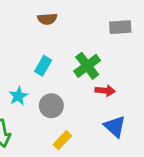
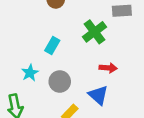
green cross: (87, 66) -> (94, 32), moved
blue triangle: (115, 126) -> (98, 95), moved

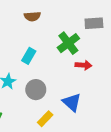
red arrow: (108, 68) -> (83, 65), moved

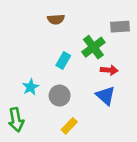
cyan rectangle: (29, 56) -> (63, 60), moved
blue triangle: (72, 102) -> (106, 96), moved

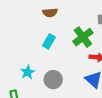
cyan rectangle: (63, 60) -> (49, 41), moved

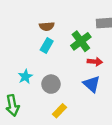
brown semicircle: (50, 13) -> (47, 26), moved

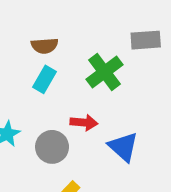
red arrow: (95, 62) -> (84, 123), moved

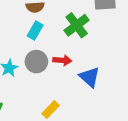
gray circle: (52, 147) -> (36, 62), moved

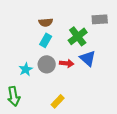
blue triangle: (90, 77) -> (88, 58), moved

